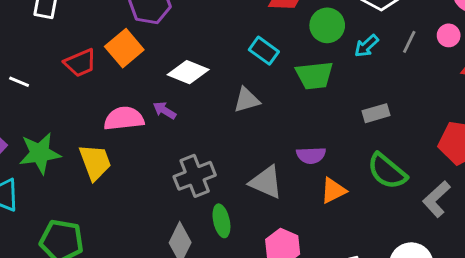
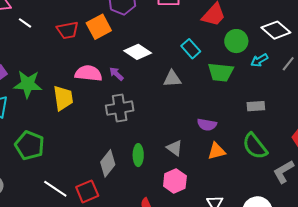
white line: (19, 82) -> (25, 23), moved
gray cross: (195, 176) -> (120, 108), moved
gray triangle: (266, 182) -> (175, 148), moved, size x0.7

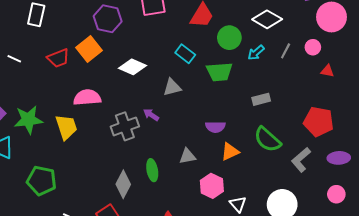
purple arrow: (116, 74) -> (151, 115), moved
gray triangle: (175, 148) -> (187, 156), turned -36
pink hexagon: (175, 181) -> (212, 186), moved

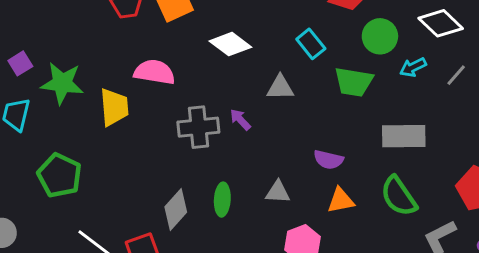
gray rectangle: (261, 99) -> (404, 136), size x1.6

